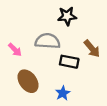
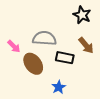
black star: (67, 16) -> (82, 15), moved, turned 30
brown ellipse: (28, 81) -> (33, 64), moved

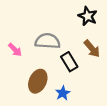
black rectangle: (65, 58) -> (69, 62), turned 48
brown ellipse: (33, 64) -> (38, 81), moved, turned 60

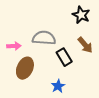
pink arrow: (15, 50) -> (14, 46), turned -48
brown ellipse: (38, 81) -> (25, 68), moved

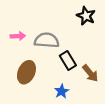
brown arrow: (85, 45) -> (90, 73), moved
pink arrow: (14, 46) -> (18, 36), moved

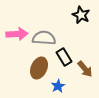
pink arrow: (18, 36) -> (17, 34), size x1.5
brown ellipse: (26, 72) -> (39, 68), moved

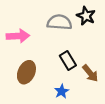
gray semicircle: (44, 38) -> (59, 22), moved
brown ellipse: (39, 68) -> (26, 72), moved

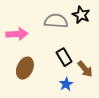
blue star: (62, 91) -> (66, 84), moved

